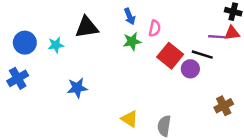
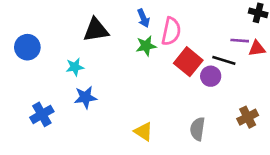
pink semicircle: (155, 28) -> (171, 31), size x1.5
red triangle: (232, 33) -> (257, 48), moved
cyan star: (56, 45) -> (75, 67), moved
blue cross: (18, 78) -> (42, 114), moved
gray semicircle: (164, 126) -> (197, 129), moved

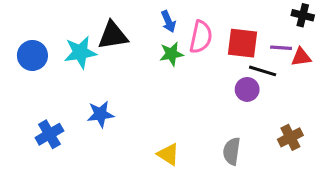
red square: (188, 62) -> (242, 43), moved, turned -32
cyan star: (75, 67) -> (80, 52), moved, size x1.5

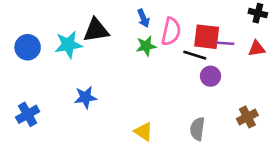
purple line: (281, 48) -> (225, 43), moved
black line: (263, 71) -> (195, 55), moved
blue cross: (49, 134) -> (28, 114), moved

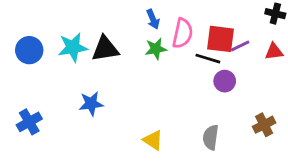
black triangle: (96, 30) -> (105, 49), moved
purple line: (225, 43) -> (240, 46), turned -30

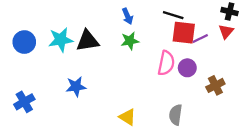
pink semicircle: (183, 33) -> (166, 63), moved
red triangle: (274, 52) -> (226, 31), moved, turned -42
black line: (208, 59) -> (173, 15), moved
brown cross: (264, 125) -> (215, 85), moved

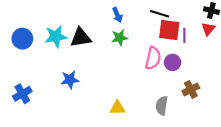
purple line: (200, 39) -> (184, 35), turned -64
brown cross: (215, 85) -> (191, 89), moved
yellow triangle: (127, 117) -> (117, 108), turned -35

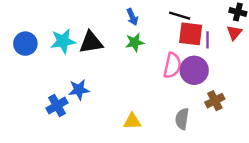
purple circle: (172, 62) -> (194, 70), size x1.5
blue cross: (22, 94) -> (57, 106), moved

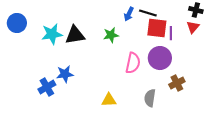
blue arrow: (132, 17) -> (129, 14), moved, turned 48
blue circle: (25, 44) -> (17, 23), moved
pink semicircle: (172, 65) -> (133, 63), moved

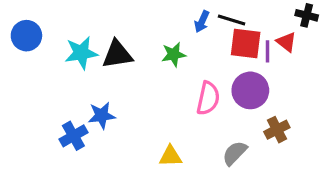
red triangle: (193, 27) -> (286, 42), moved, turned -32
gray semicircle: (150, 98) -> (235, 153), turned 36

